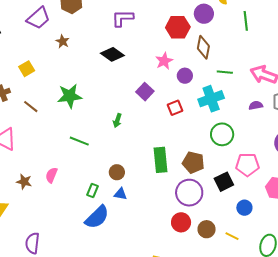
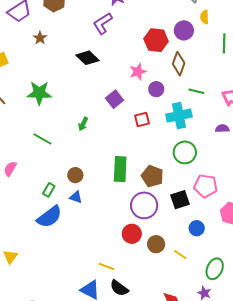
purple L-shape: (123, 18) -> (103, 23), turned -40

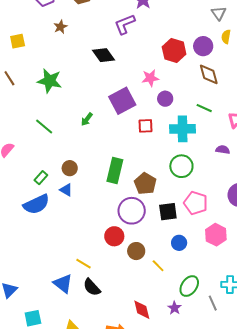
brown diamond: (179, 64) -> (209, 74), moved, turned -45
purple square: (114, 99) -> (122, 101), size x1.5

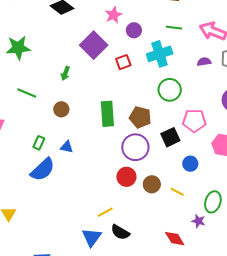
brown circle: (70, 168) -> (61, 109), moved
yellow line: (83, 264) -> (105, 212), turned -42
blue triangle: (63, 284) -> (92, 237), turned 45
purple star: (174, 308) -> (198, 221), moved

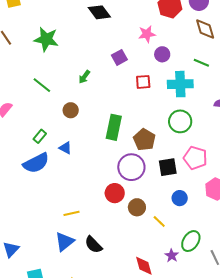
purple square: (94, 45) -> (119, 57), size x0.6
yellow line: (105, 212) -> (71, 213), moved

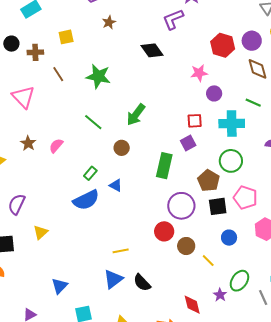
purple square: (119, 57) -> (188, 143), moved
green arrow: (84, 77) -> (136, 115), size x1.6
brown pentagon: (144, 140) -> (209, 181), moved

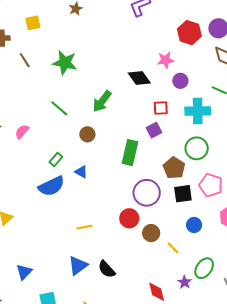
black diamond: (152, 50) -> (139, 78), moved
yellow line: (121, 251) -> (84, 227), moved

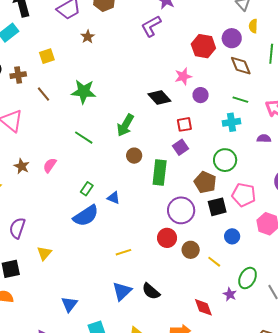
cyan cross: (198, 111) -> (231, 122), moved, size x0.7
brown circle: (87, 134) -> (134, 156), moved

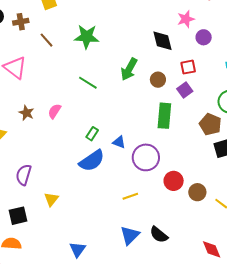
black diamond: (159, 97) -> (162, 41), turned 30
brown circle: (134, 156) -> (158, 80), moved
purple circle: (181, 210) -> (146, 157), moved

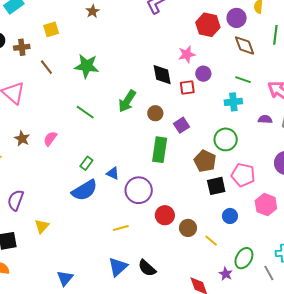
red square: (188, 67) -> (187, 88), moved

